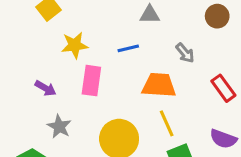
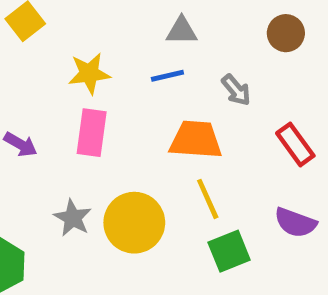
yellow star: (75, 45) -> (89, 73), moved
blue line: (128, 48) -> (167, 76), moved
gray star: (59, 127) -> (73, 218), moved

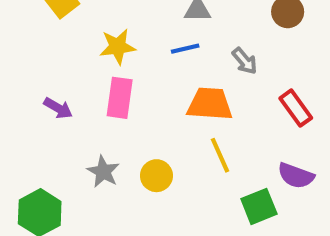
yellow circle: (134, 223) -> (156, 176), size x0.6
green square: (229, 251) -> (259, 206), moved

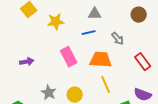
yellow star: (118, 47) -> (56, 22), moved
pink rectangle: (120, 98) -> (69, 57), moved, turned -36
purple arrow: (58, 108) -> (27, 62), turned -40

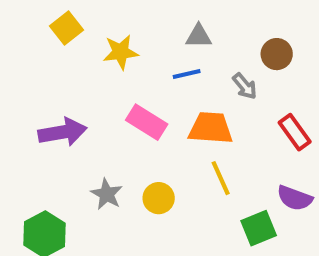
brown circle: (139, 15) -> (277, 54), moved
pink rectangle: (69, 57) -> (147, 122), turned -30
purple arrow: (27, 62) -> (63, 132), size x1.6

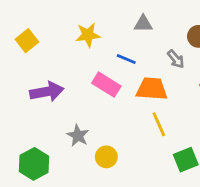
yellow square: (67, 28) -> (27, 41), moved
blue line: (187, 74) -> (126, 59), moved, turned 36
yellow circle: (159, 198) -> (106, 157), moved

